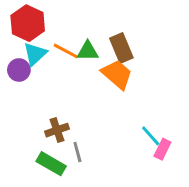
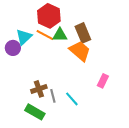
red hexagon: (28, 23) -> (49, 16), moved
cyan line: (151, 136) -> (72, 99), moved
pink rectangle: (162, 149) -> (103, 81), moved
gray line: (77, 152) -> (53, 96), moved

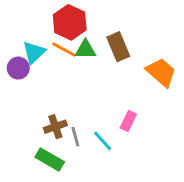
orange trapezoid: (80, 51) -> (161, 72), moved
pink rectangle: (103, 81) -> (128, 121), moved

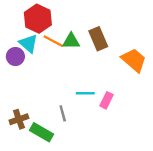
red hexagon: (70, 22) -> (38, 19), moved
cyan triangle: (34, 52) -> (28, 43), turned -36
brown cross: (55, 127) -> (19, 119), moved
cyan line: (103, 141) -> (85, 93), moved, turned -48

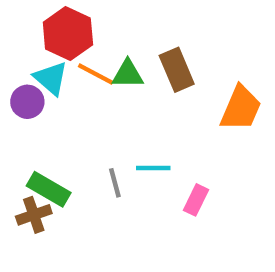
orange trapezoid: (134, 60) -> (241, 108), turned 72
pink rectangle: (107, 100) -> (196, 200), moved
gray line: (63, 113) -> (115, 183), moved
green rectangle: (41, 132) -> (49, 189), moved

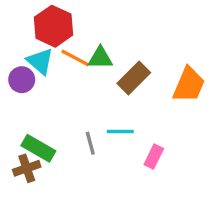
brown rectangle: (177, 70) -> (134, 78), moved, turned 68

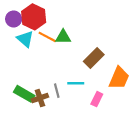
brown rectangle: (134, 78) -> (94, 58), moved
purple circle: (22, 80) -> (14, 19), moved
orange trapezoid: (189, 85) -> (119, 78), moved
brown cross: (27, 168) -> (40, 98), moved

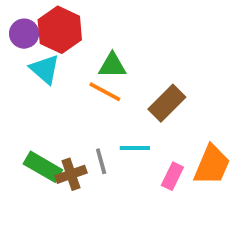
orange line: (47, 37) -> (105, 92), moved
orange trapezoid: (119, 78) -> (212, 165), moved

